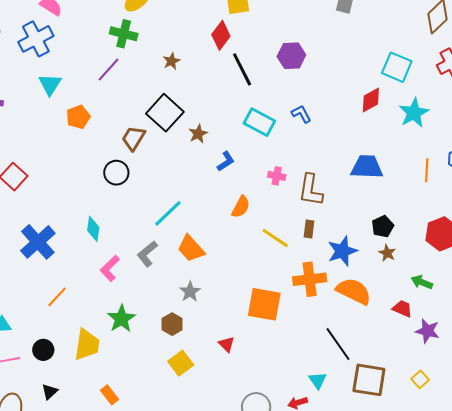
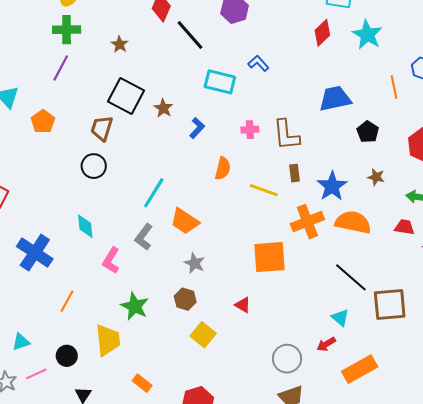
black pentagon: (383, 227) -> (368, 132), moved

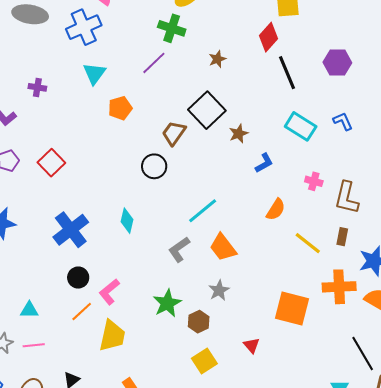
pink L-shape: (111, 260) -> (109, 292), moved
orange line: (67, 301) -> (82, 312), moved
green star: (135, 306) -> (167, 303), moved
black circle: (67, 356) -> (78, 278), moved

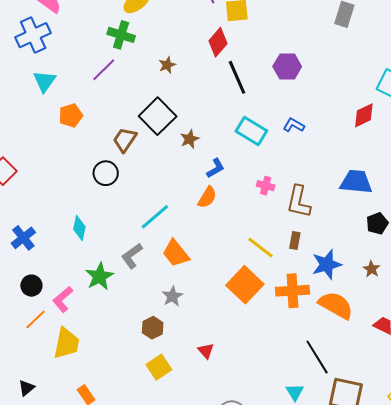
blue L-shape: (343, 121) -> (294, 125), turned -35
orange semicircle: (276, 210) -> (207, 197), moved
blue cross: (71, 230) -> (23, 238), size x0.7
green star: (167, 303) -> (100, 276), moved
orange square: (292, 308) -> (245, 285), moved, turned 30

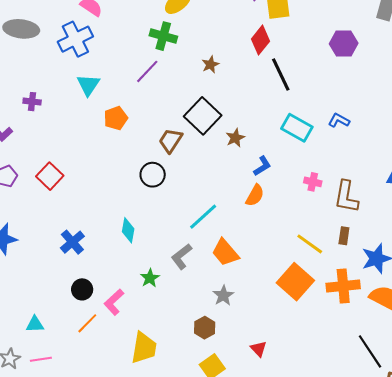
purple hexagon: (287, 67) -> (344, 43), moved
green star: (100, 276) -> (150, 278), size x0.7
yellow trapezoid: (66, 343) -> (144, 348), moved

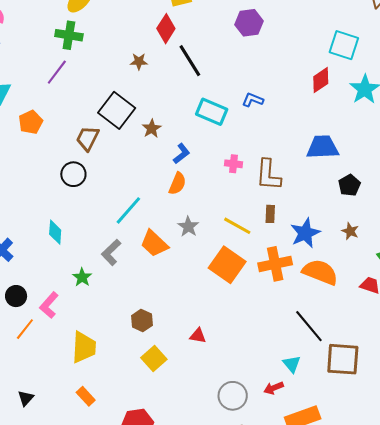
brown star: (210, 65) -> (139, 61), moved, turned 30
gray star: (223, 295) -> (188, 227), moved
red triangle: (259, 349) -> (198, 336), turned -30

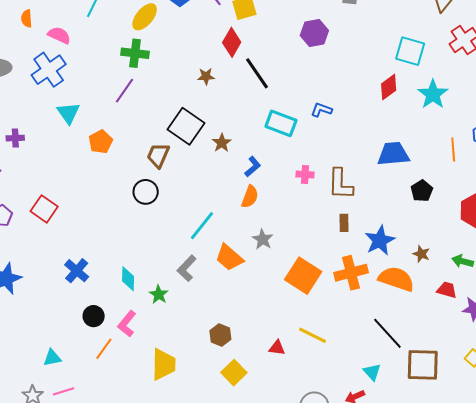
yellow line: (237, 226) -> (312, 335), moved
brown star: (350, 231) -> (421, 254), moved
cyan diamond: (55, 232) -> (128, 279), moved

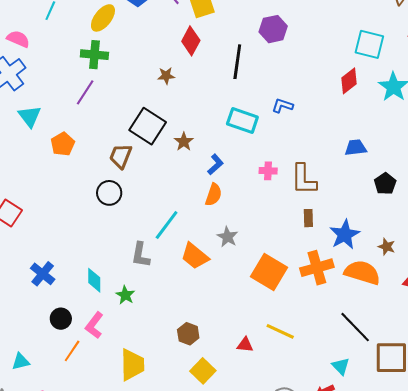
black line: (257, 73) -> (237, 62), moved, turned 44
blue trapezoid: (393, 154) -> (356, 148), size x0.7
gray L-shape: (187, 268) -> (141, 255), moved, turned -32

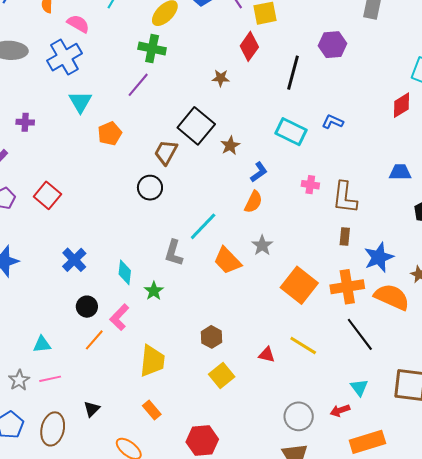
black line: (355, 327) -> (360, 334), moved

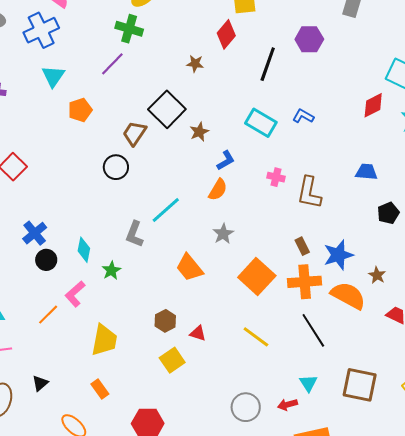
brown rectangle: (345, 237) -> (302, 246), moved, turned -36
orange trapezoid: (227, 261) -> (189, 268), moved
black circle: (87, 307) -> (46, 260), moved
red triangle: (267, 355) -> (198, 333), moved

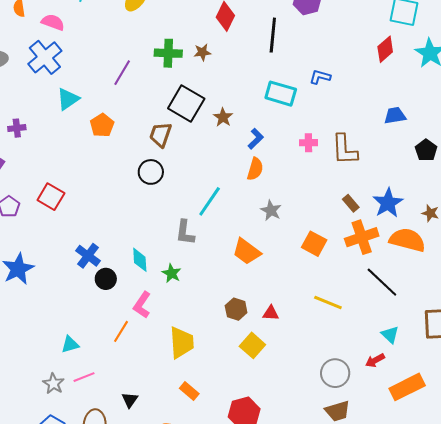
green cross: (129, 29) -> (168, 53), moved
cyan triangle: (53, 76) -> (68, 99), turned 35
orange square: (257, 276) -> (314, 244), size x0.7

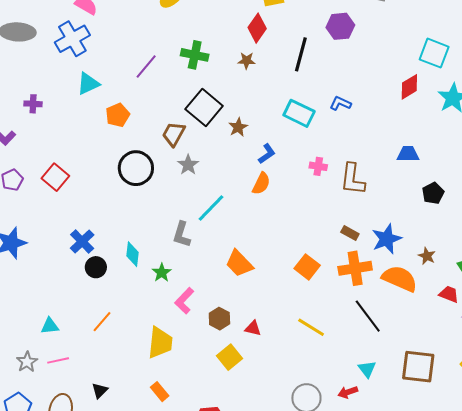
brown star: (202, 52) -> (246, 61), moved
black circle: (151, 172) -> (136, 168), moved, size x1.4
brown rectangle: (351, 203) -> (350, 233), turned -30
gray star: (271, 210) -> (188, 165), moved
pink L-shape: (142, 305) -> (184, 301), moved

